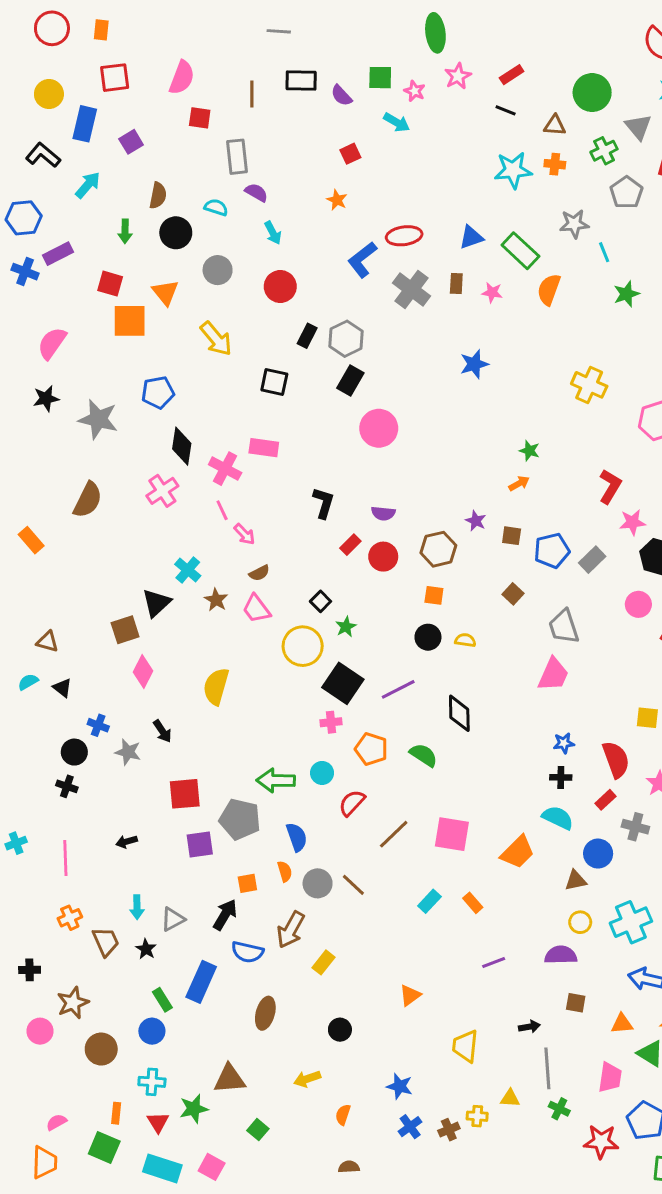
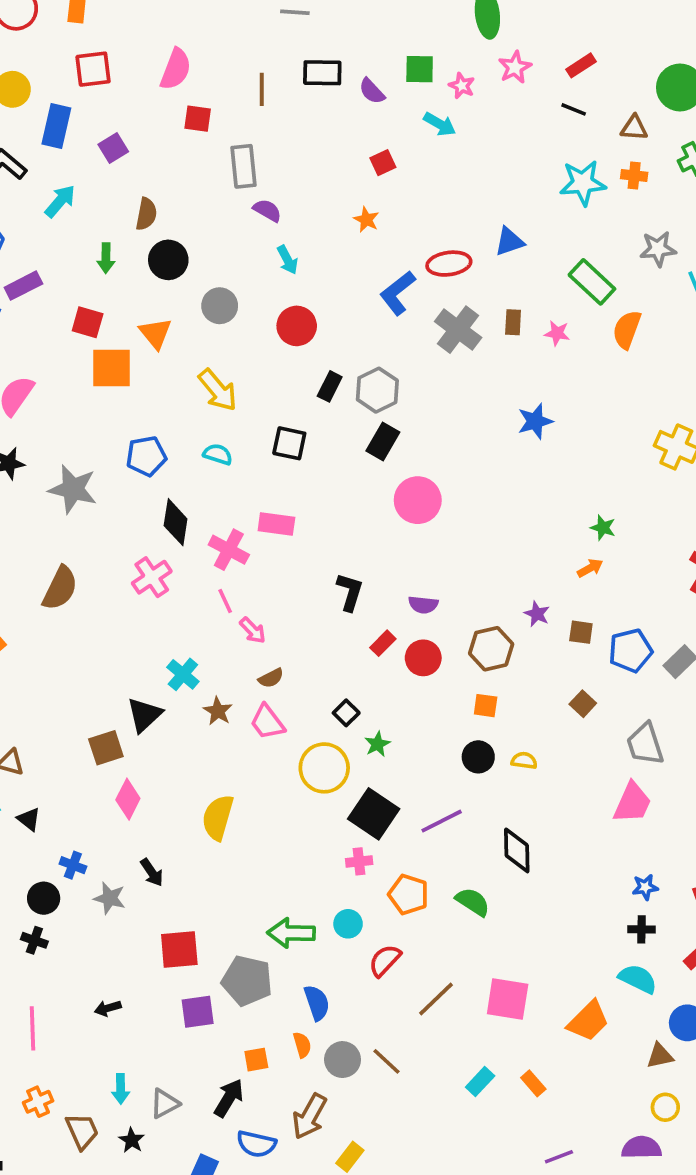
cyan semicircle: (216, 207) -> (218, 454), moved
blue triangle: (471, 237) -> (509, 242), moved

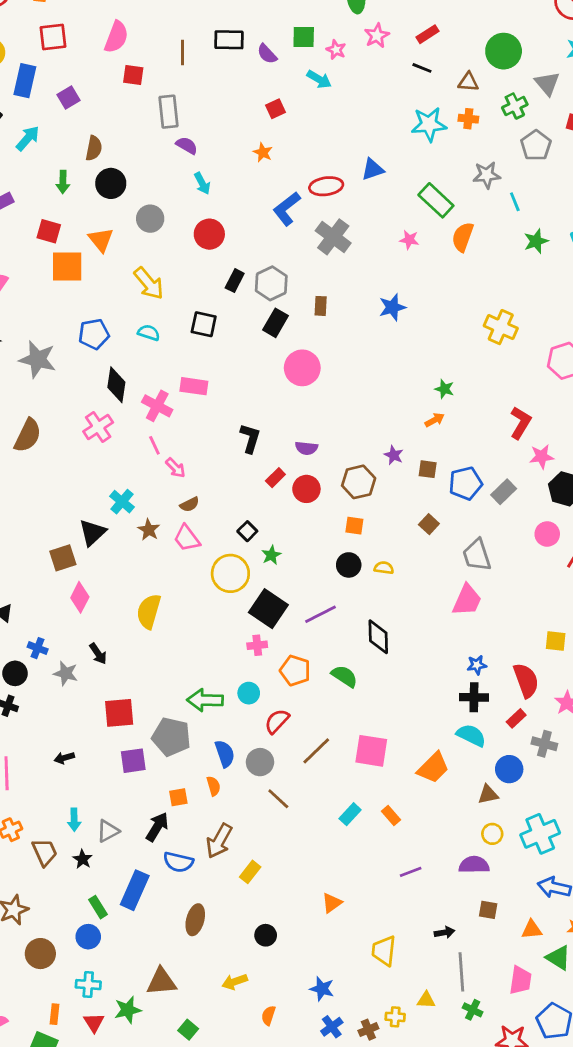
brown rectangle: (513, 322) -> (321, 306), moved
black cross: (641, 929) -> (474, 697), size x1.4
gray circle: (343, 1060) -> (260, 762), moved

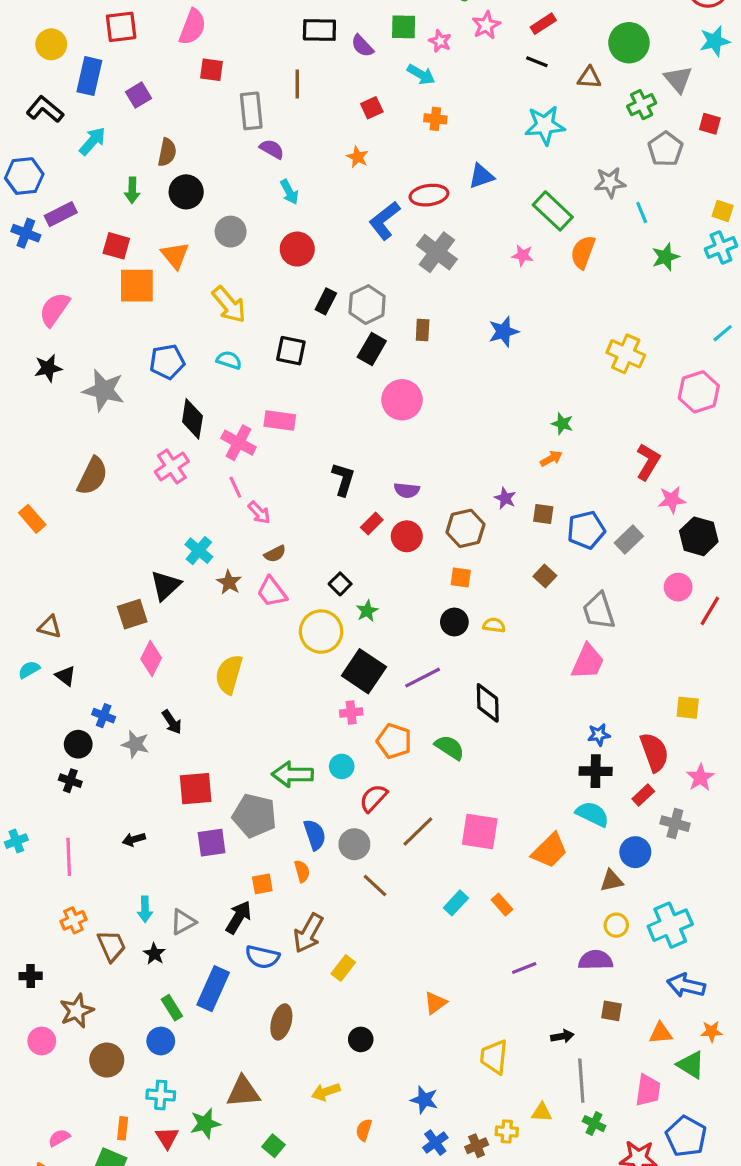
brown line: (183, 52) -> (297, 84), moved
orange cross: (468, 119) -> (435, 119), moved

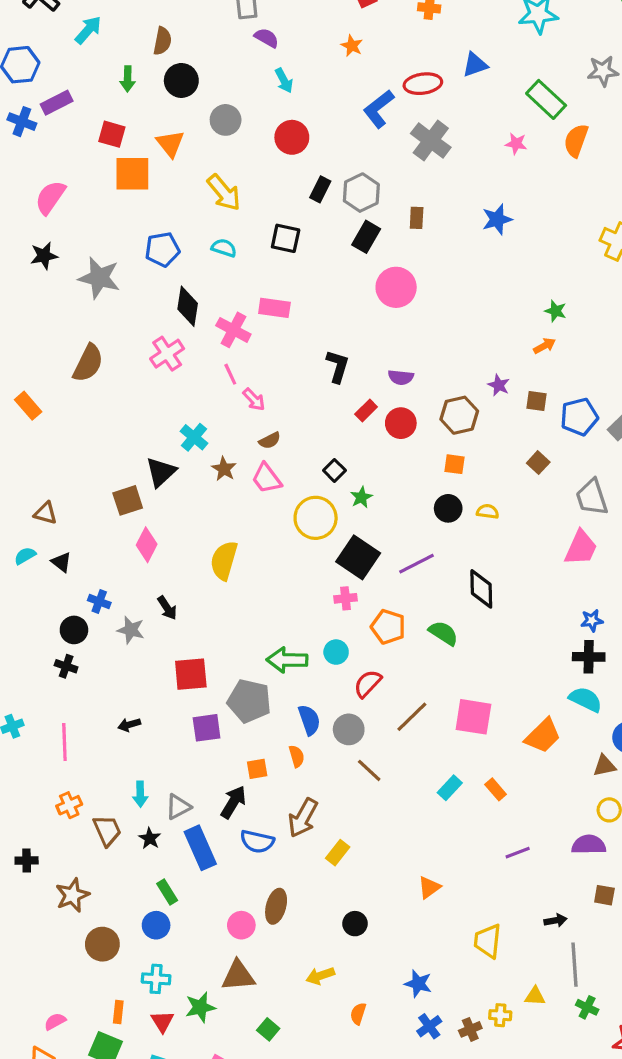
blue rectangle: (213, 989) -> (200, 848), moved, turned -48
pink circle: (42, 1041) -> (241, 925), moved

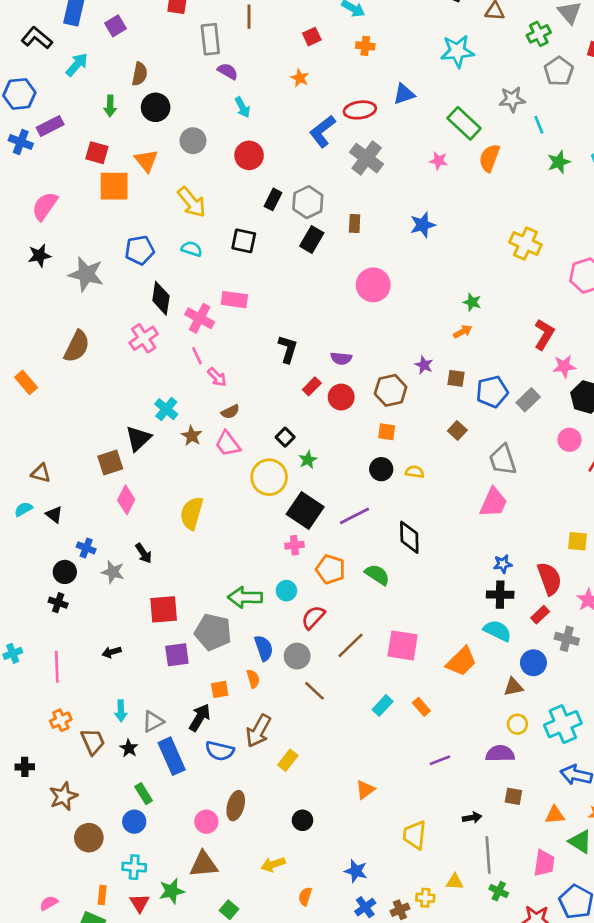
pink circle: (396, 287) -> (373, 285), moved

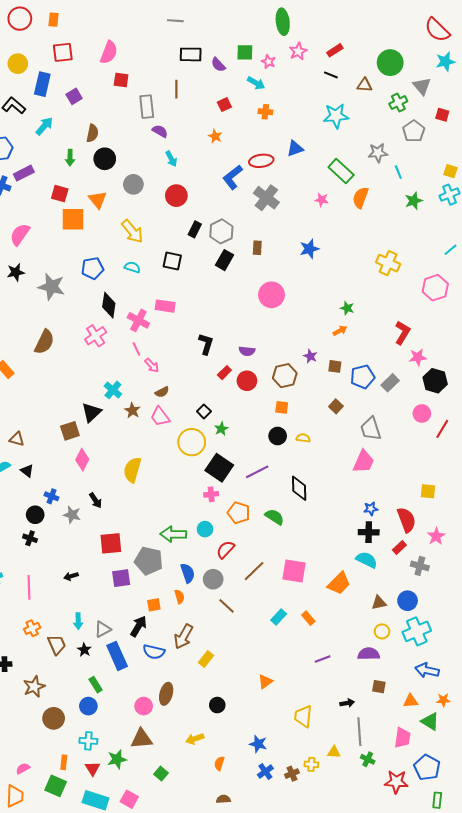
blue circle: (533, 663) -> (408, 601), moved

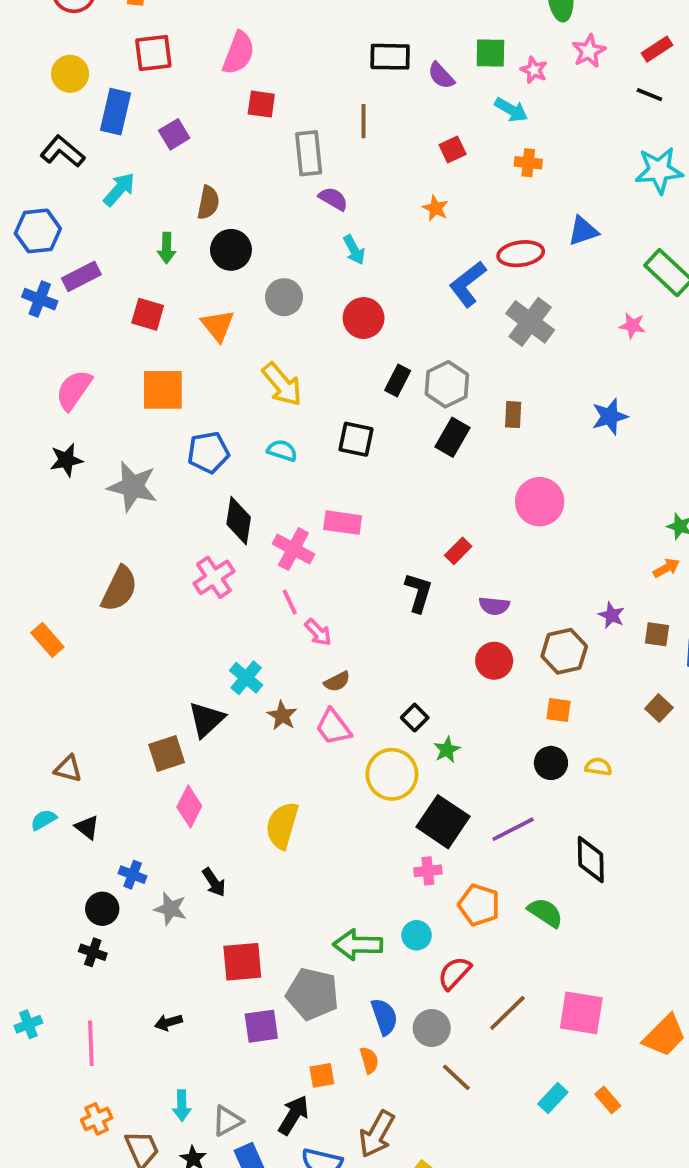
orange square: (73, 219) -> (163, 390), moved
red rectangle: (224, 373) -> (458, 551), moved

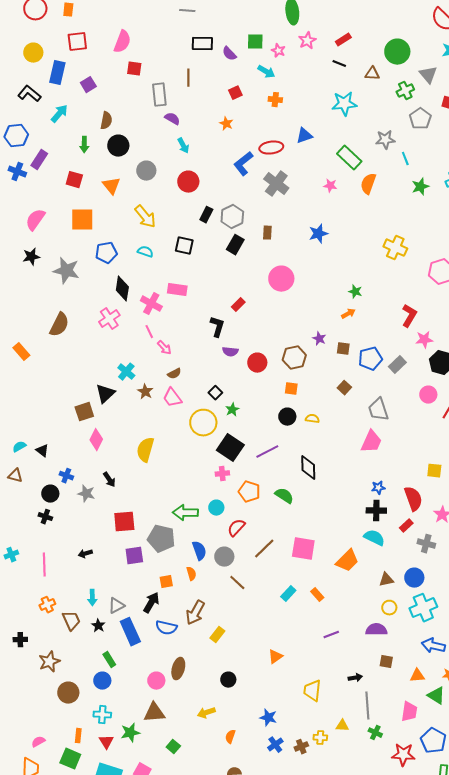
purple rectangle: (81, 276) -> (39, 160), turned -30
purple semicircle: (494, 606) -> (230, 352), moved
brown triangle: (68, 769) -> (15, 476), moved

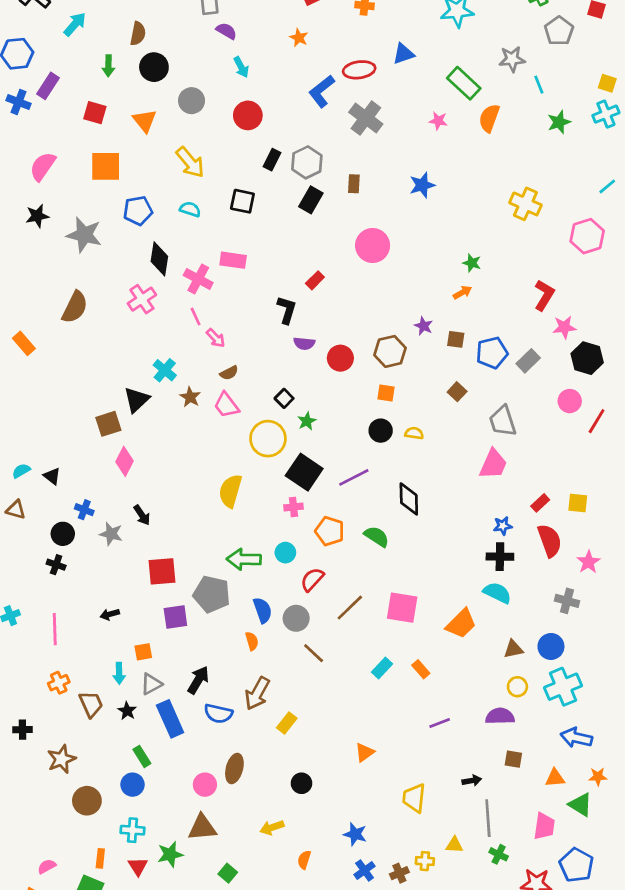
yellow semicircle: (145, 450) -> (230, 491), moved
red rectangle: (406, 526) -> (540, 503), moved
orange square: (166, 582) -> (143, 652), moved

